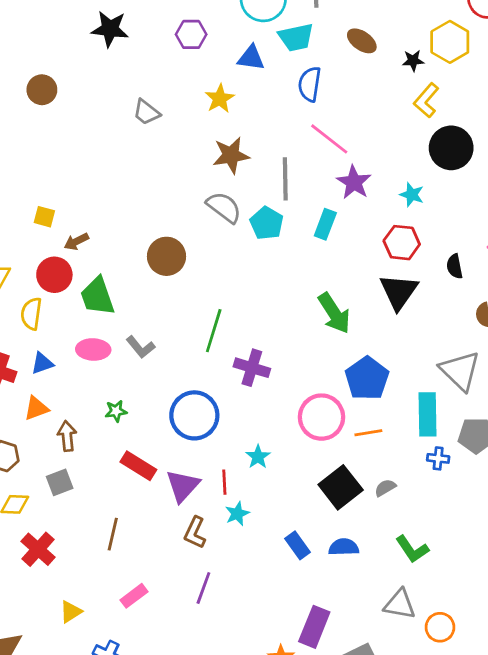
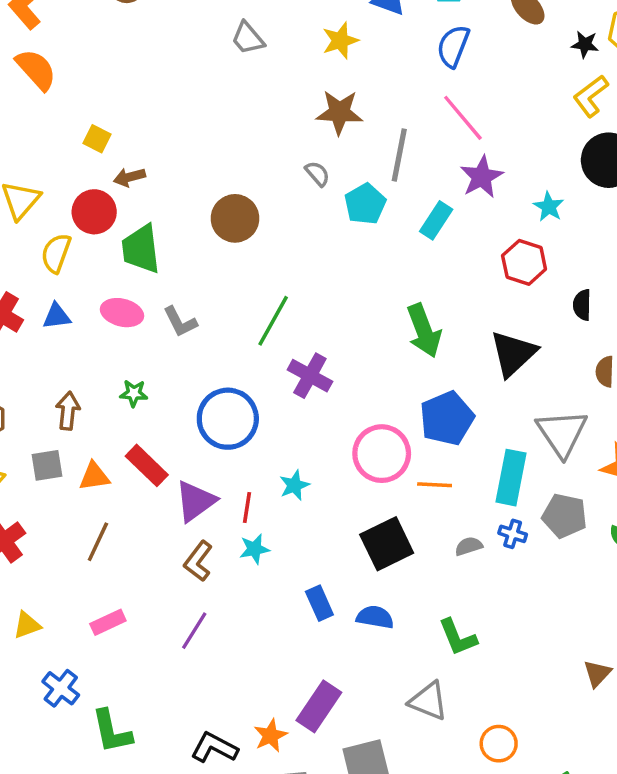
gray semicircle: (224, 207) -> (317, 174), size x0.6
black triangle: (399, 292) -> (513, 354), moved
orange triangle: (36, 408) -> (94, 476), moved
gray semicircle: (385, 488) -> (469, 546), moved
orange circle: (440, 627) -> (499, 744), moved

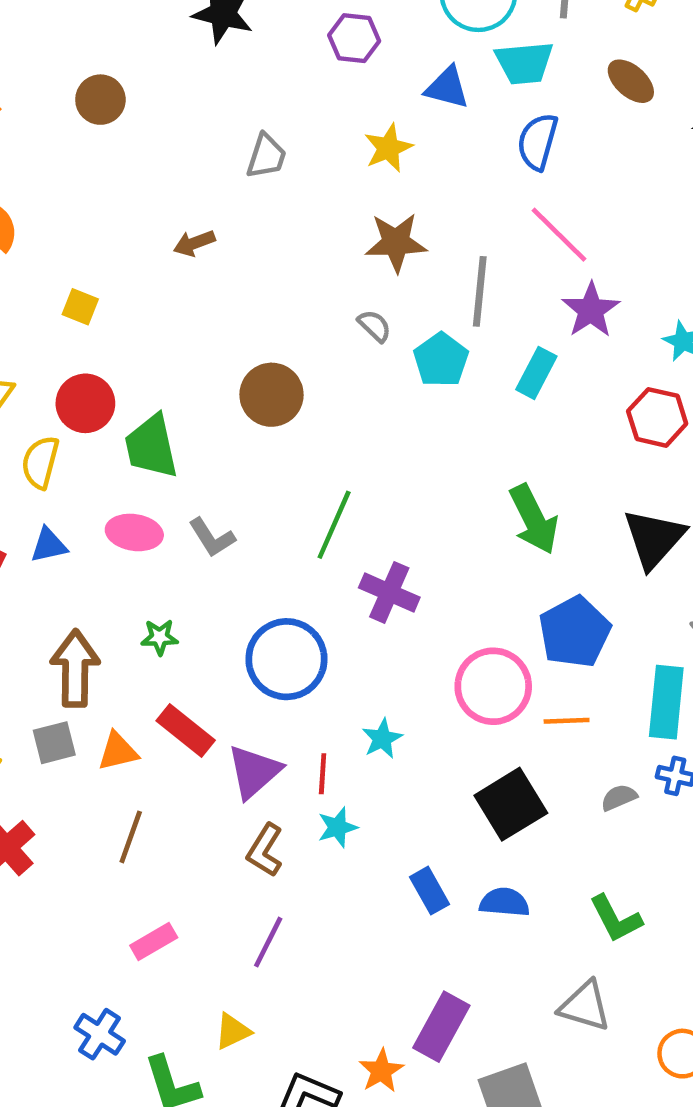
gray trapezoid: (248, 38) -> (266, 156), turned -117
brown arrow: (129, 177) -> (194, 243), moved
brown arrow: (68, 411) -> (75, 668), size x1.5
yellow triangle: (27, 625) -> (233, 1031), moved

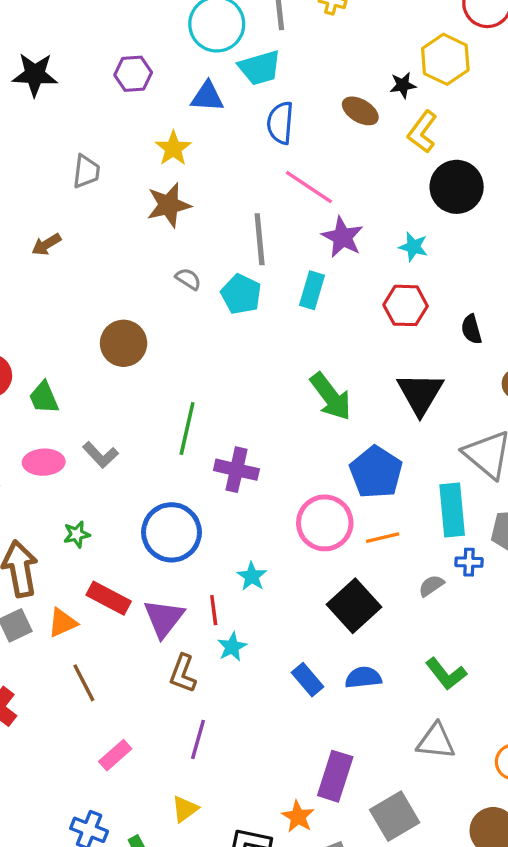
brown ellipse: (631, 81) -> (360, 111), moved
brown star: (396, 242) -> (169, 205), moved
green trapezoid: (151, 447) -> (44, 398), size x0.7
brown line: (131, 837) -> (84, 683), turned -36

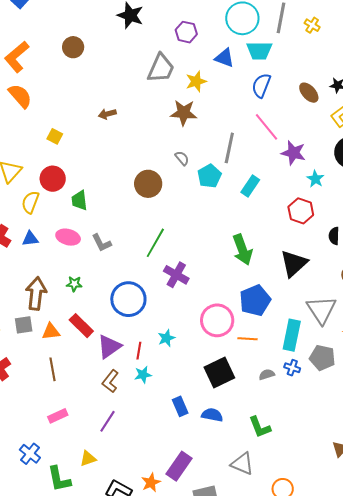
gray trapezoid: (86, 171) -> (161, 68), moved, size x1.5
purple star: (342, 237) -> (293, 153), moved, turned -30
brown circle: (124, 343) -> (148, 184), moved

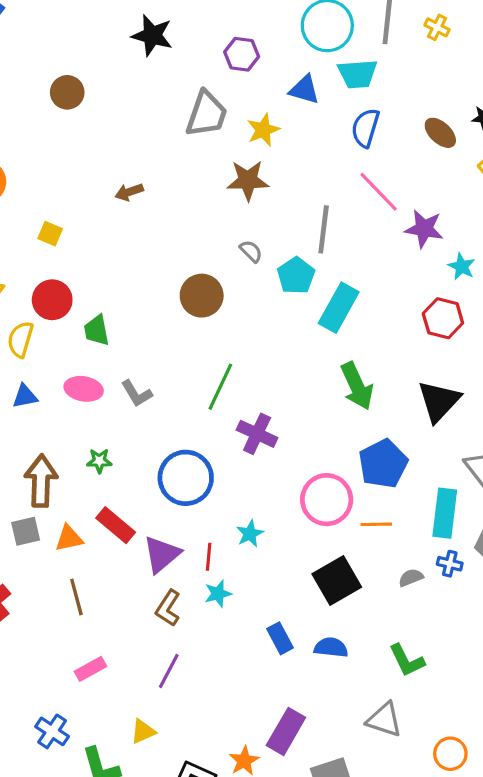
cyan rectangle: (250, 186) -> (339, 308), moved, size x1.4

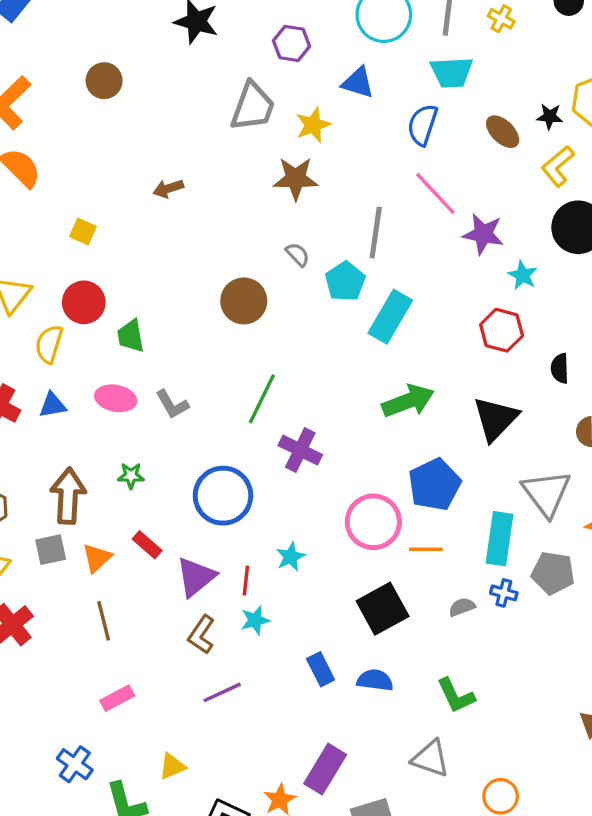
cyan trapezoid: (358, 74) -> (452, 72), moved
green arrow: (357, 386) -> (408, 401), turned -87
red rectangle: (116, 525) -> (147, 545), size x0.7
orange triangle: (69, 538) -> (97, 558), turned -32
purple line: (169, 671) -> (222, 692), moved, turned 36

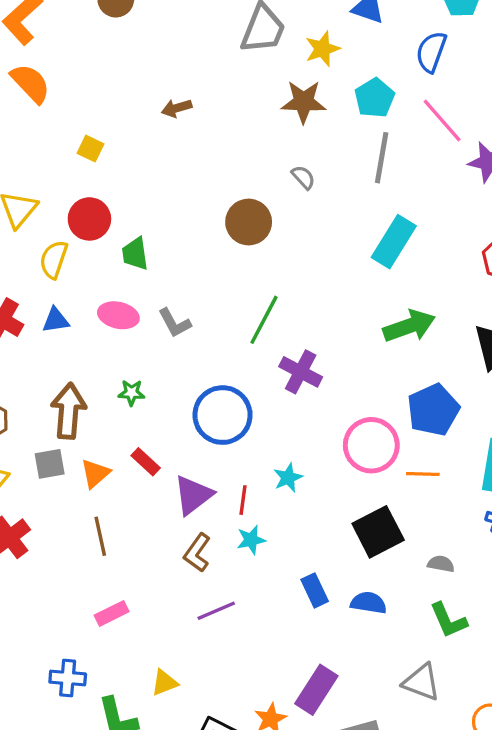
cyan pentagon: (345, 281) -> (375, 98), moved
gray semicircle: (462, 607) -> (441, 564), moved, turned 30
blue cross: (75, 764) -> (68, 678), turned -32

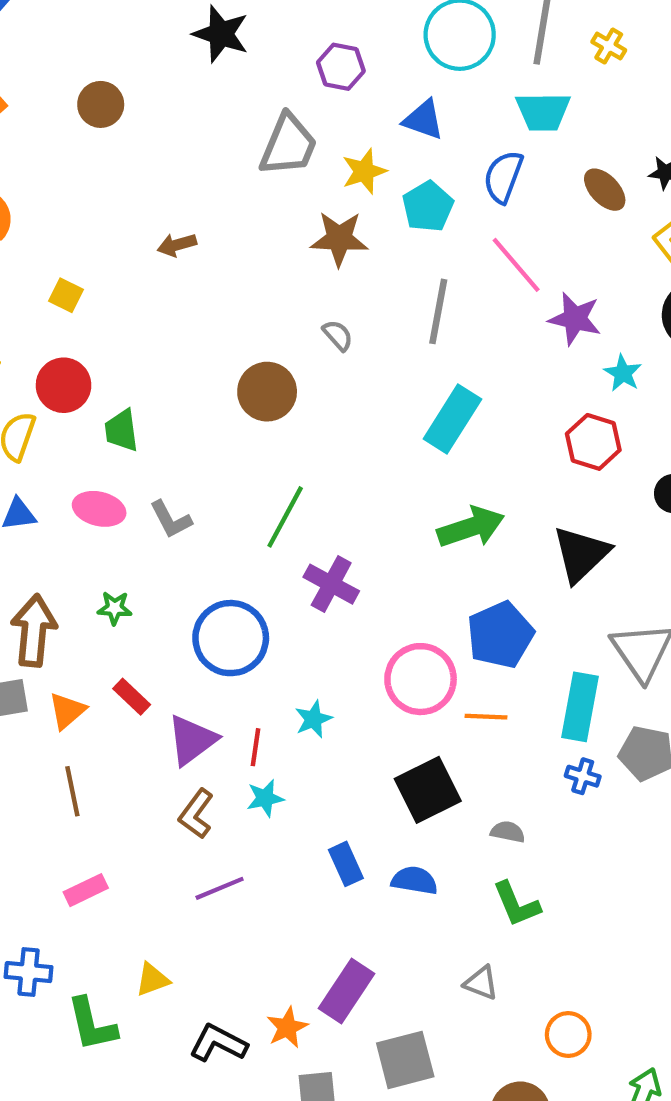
cyan pentagon: (375, 98) -> (428, 207), moved
gray triangle: (422, 682) -> (481, 983), size x0.7

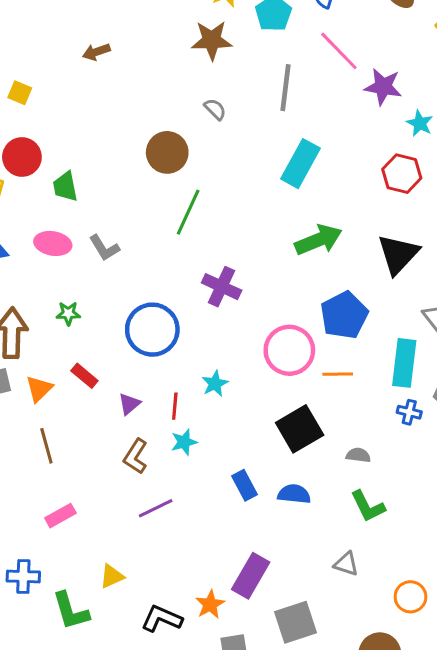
green line: (285, 517) -> (188, 212), moved
purple triangle: (192, 740) -> (129, 404), size x0.6

